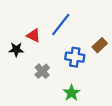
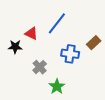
green star: (72, 93) -> (57, 86), moved

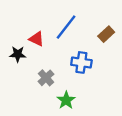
brown rectangle: (94, 43) -> (106, 34), moved

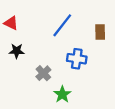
brown rectangle: (106, 34) -> (100, 32), turned -48
red triangle: (37, 39) -> (11, 23), moved

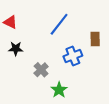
brown rectangle: (100, 32) -> (95, 39), moved
blue cross: (77, 59) -> (73, 56), turned -30

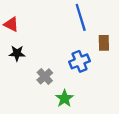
blue line: (59, 24) -> (81, 17), moved, turned -55

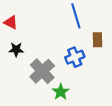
gray cross: (45, 76) -> (42, 71), size x1.6

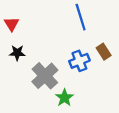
red triangle: (11, 22) -> (11, 24), turned 32
brown rectangle: (98, 40) -> (104, 52), moved, turned -32

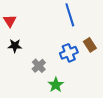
gray cross: (45, 76) -> (39, 66), size x0.6

